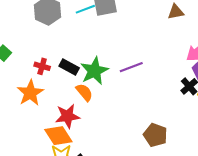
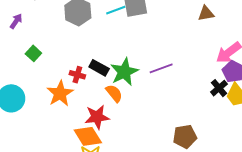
red cross: (42, 66) -> (77, 75), moved
brown pentagon: (155, 135) -> (185, 136), turned -30

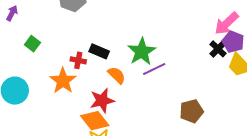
purple line: (161, 68) -> (154, 69), moved
green star: (124, 72) -> (142, 51), moved
black cross: (219, 88) -> (218, 49), moved

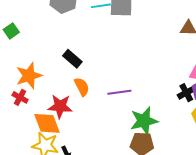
green star: (142, 51) -> (144, 121), moved
red cross: (78, 60) -> (20, 97), moved

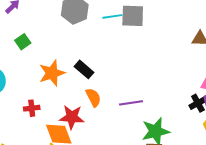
orange star: (29, 76) -> (52, 73), moved
red cross: (20, 97) -> (32, 108), turned -35

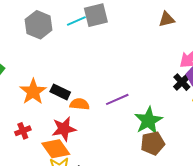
black rectangle: (84, 69) -> (60, 92), moved
orange semicircle: (93, 97) -> (80, 104), turned -42

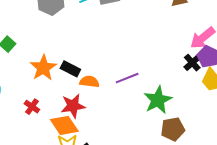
red cross: (23, 131) -> (32, 107), turned -35
brown pentagon: (153, 143) -> (173, 129), moved

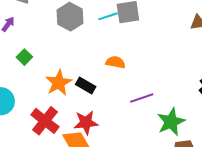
orange semicircle: (89, 82) -> (115, 62), moved
red cross: (32, 107) -> (45, 121), size x1.8

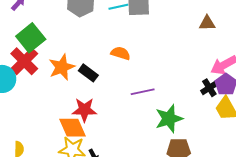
green square: (24, 57) -> (31, 38), size x1.8
red cross: (45, 121) -> (24, 61), moved

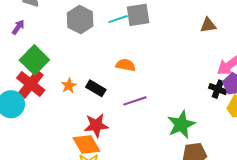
orange star: (62, 67) -> (69, 86), size x0.6
black cross: (209, 88) -> (218, 89), turned -30
purple line: (143, 92) -> (135, 101), moved

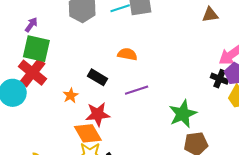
purple arrow: (18, 27) -> (31, 25), moved
green square: (34, 60) -> (36, 49), turned -32
orange star: (69, 86) -> (71, 95), moved

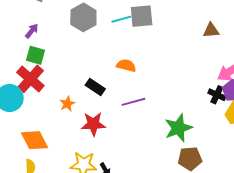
green square: (36, 49) -> (36, 55), size x0.7
orange diamond: (88, 133) -> (35, 140), moved

